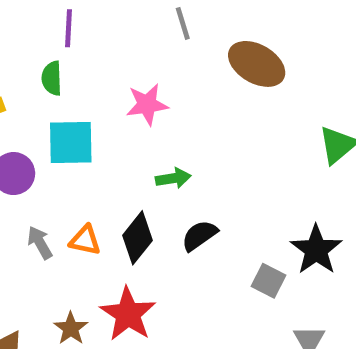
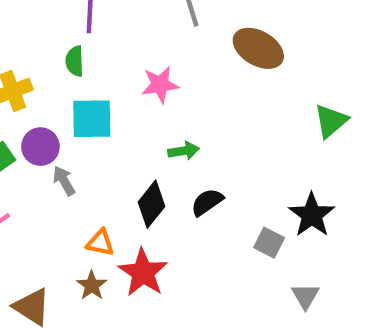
orange triangle: (85, 240) -> (100, 243), moved
gray arrow: (40, 243) -> (64, 181), moved

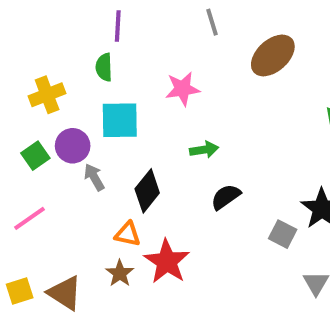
brown ellipse: (258, 48) -> (273, 55), turned -72
black diamond: (152, 204) -> (147, 191), moved

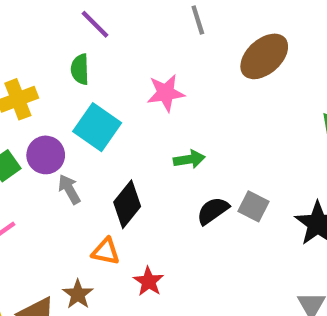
purple line: (118, 26) -> (95, 24), turned -48
cyan square: (120, 120) -> (97, 127), turned 36
gray square: (283, 234) -> (254, 206), moved
red star: (167, 262) -> (149, 281), size x0.6
brown star: (120, 273) -> (78, 294), moved

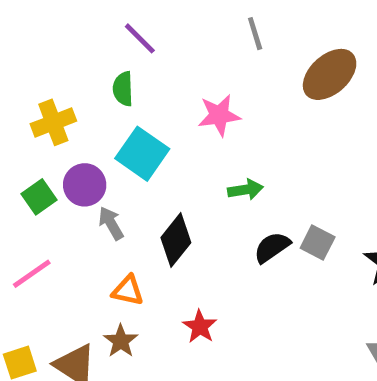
orange triangle: (106, 251) -> (128, 291), moved

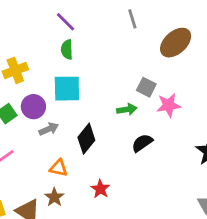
green semicircle: (123, 89) -> (67, 50), moved
pink star: (219, 115) -> (169, 105), moved
cyan square: (142, 154) -> (67, 89), turned -36
gray arrow: (111, 223) -> (49, 129), turned 96
gray square: (318, 243) -> (146, 87), moved

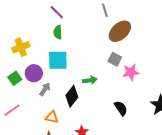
brown ellipse: (176, 43) -> (120, 31), moved
green arrow: (127, 109) -> (90, 80), moved
gray arrow: (49, 129) -> (45, 89), turned -32
black semicircle: (142, 143) -> (121, 108), moved, turned 91

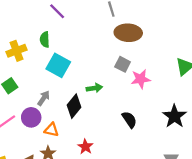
brown ellipse: (120, 31) -> (128, 33), turned 45
green semicircle: (58, 32) -> (45, 40), moved
cyan square: (58, 60) -> (58, 65), turned 30
purple circle: (34, 73) -> (31, 117), moved

